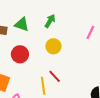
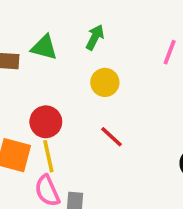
red circle: (20, 54) -> (46, 122), moved
yellow line: (43, 86) -> (48, 156), moved

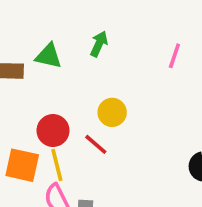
yellow circle: (105, 82) -> (112, 112), moved
red line: (111, 137) -> (96, 144), moved

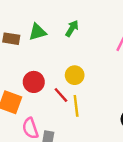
green triangle: (49, 56) -> (37, 32), turned -36
yellow line: (57, 165) -> (76, 106), moved

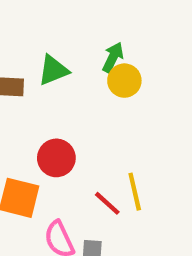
yellow circle: (75, 75) -> (124, 81), moved
red line: (61, 95) -> (107, 203), moved

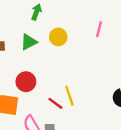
green arrow: (113, 57) -> (36, 12), moved
green triangle: (53, 70) -> (29, 42), moved

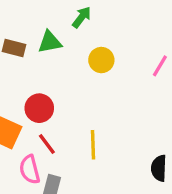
green triangle: (29, 42) -> (50, 42), moved
red line: (55, 103) -> (47, 144), moved

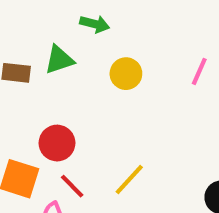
green arrow: (82, 17) -> (95, 24), turned 75
yellow line: (93, 145) -> (129, 180), turned 52

